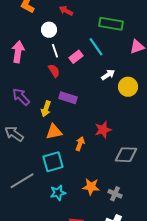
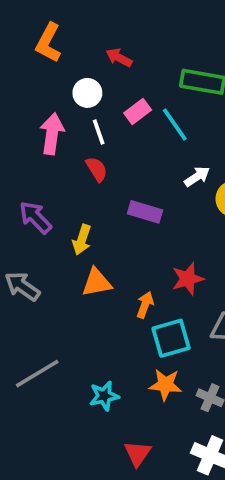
pink arrow: (18, 52) -> (52, 134), moved
pink rectangle: (76, 57) -> (138, 112), moved
purple rectangle: (68, 98) -> (145, 212), moved
cyan square: (53, 162) -> (171, 338), moved

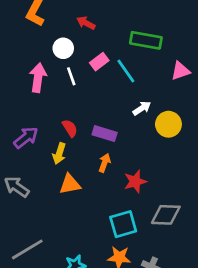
red semicircle: (97, 169) -> (70, 128), moved
purple arrow: (35, 217) -> (26, 138), turned 95
orange arrow: (145, 305) -> (105, 163), moved

